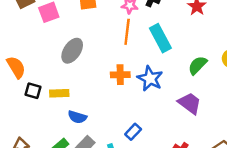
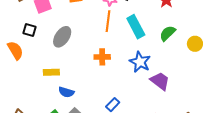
green semicircle: (198, 65) -> (167, 33), moved
blue star: (150, 79) -> (140, 62), moved
black square: (33, 91) -> (29, 30), moved

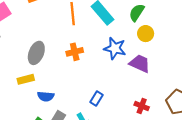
gray ellipse: (62, 37) -> (36, 53), moved
yellow circle: (195, 44) -> (146, 34), moved

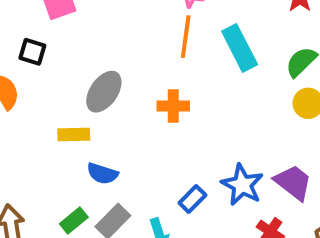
blue star: (115, 48) -> (242, 185), moved
purple trapezoid: (140, 63) -> (293, 182), moved

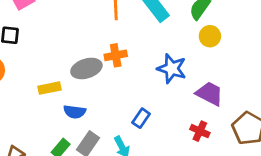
gray ellipse: (104, 92) -> (86, 68), moved, turned 48
blue star: (242, 185) -> (172, 69), moved

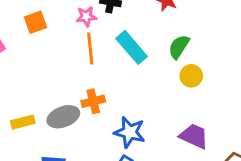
blue star: (172, 69) -> (130, 132), moved
yellow rectangle: (50, 88) -> (23, 122), moved

